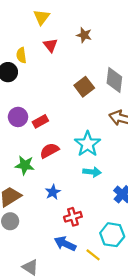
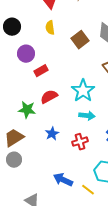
yellow semicircle: (21, 55) -> (50, 28), moved
purple circle: (18, 117) -> (26, 54), moved
red cross: (73, 217) -> (80, 142), moved

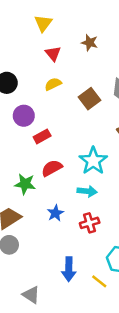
yellow semicircle: (50, 28) -> (53, 84), turned 72
cyan arrow: (87, 116) -> (87, 191), moved
blue arrow: (63, 180) -> (69, 269), turned -114

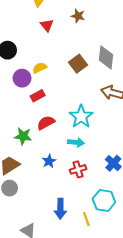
yellow semicircle: (53, 84) -> (40, 68), moved
yellow line: (99, 281) -> (86, 219), turned 32

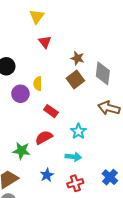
brown star: (78, 16) -> (77, 58), moved
yellow semicircle: (40, 68) -> (38, 84), turned -64
red rectangle: (38, 96) -> (51, 111), moved, turned 64
cyan star: (81, 117) -> (78, 131), size x0.7

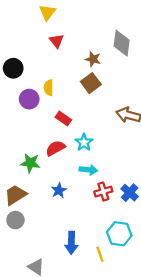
gray diamond: (103, 73) -> (122, 43), moved
cyan star: (78, 131) -> (84, 142), moved
red cross: (75, 183) -> (103, 192), moved

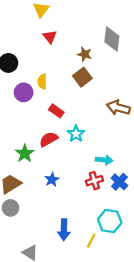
green star: (30, 163) -> (25, 153), turned 30
cyan arrow: (89, 170) -> (104, 160), moved
yellow line: (100, 254) -> (91, 241), turned 48

